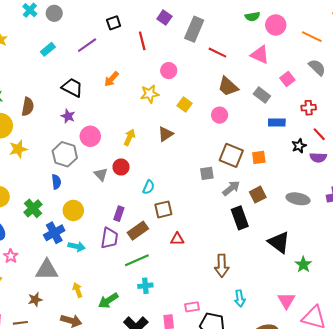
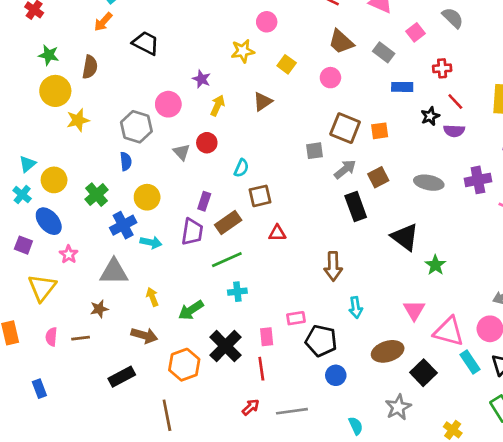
orange arrow: (111, 79) -> (103, 22), moved
purple star: (68, 116) -> (202, 79), moved

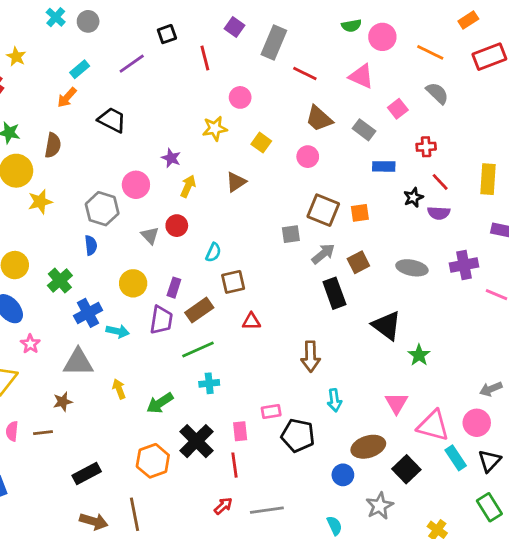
yellow circle: (147, 197) -> (133, 283), moved
brown arrow: (144, 335) -> (94, 521), moved
blue circle: (336, 375) -> (343, 475), moved

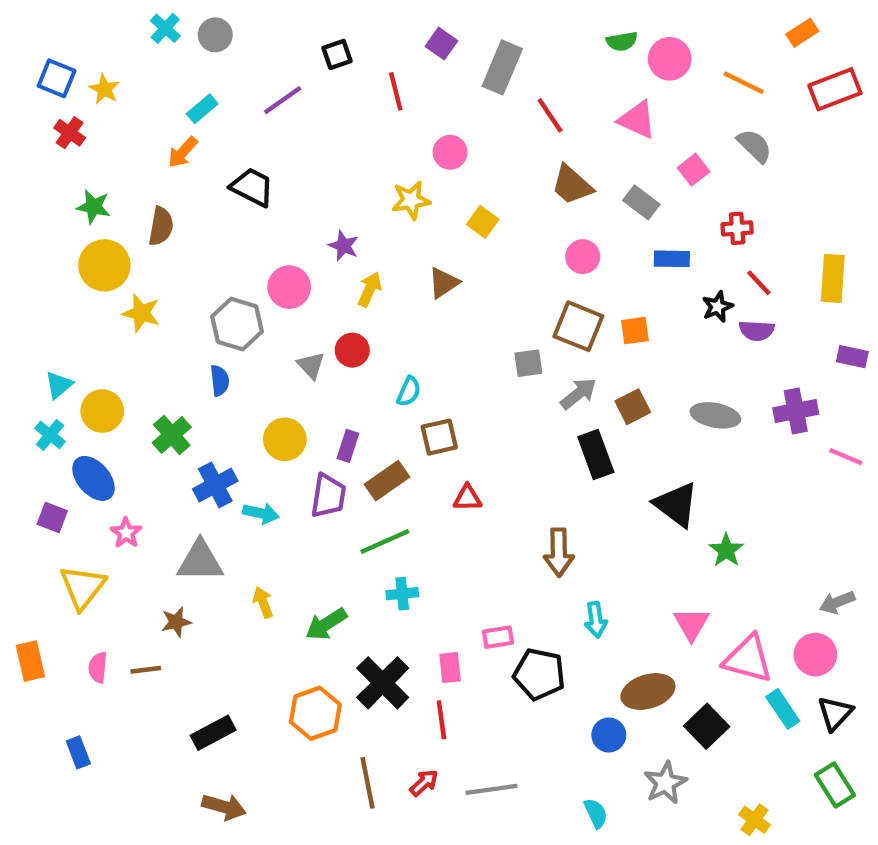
red line: (305, 74) -> (550, 115), turned 30
pink circle: (308, 157) -> (583, 257), moved
yellow star: (40, 202) -> (141, 313), turned 30
brown line: (135, 514) -> (367, 783), moved

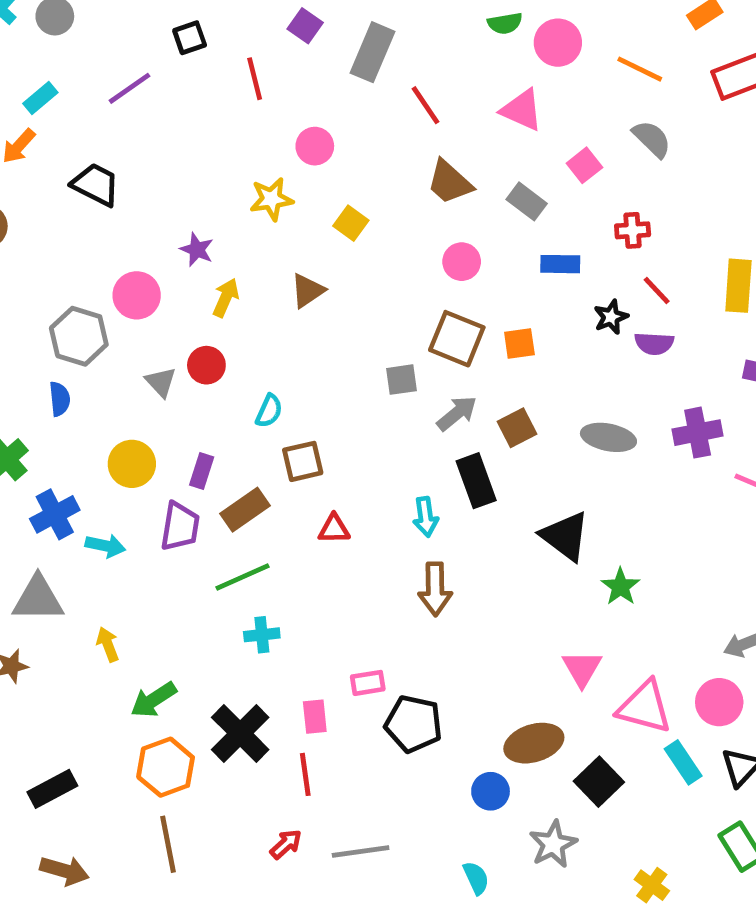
cyan arrow: (596, 620) -> (426, 517), moved
green arrow: (326, 624) -> (153, 700), moved
brown line: (367, 783) -> (168, 844), moved

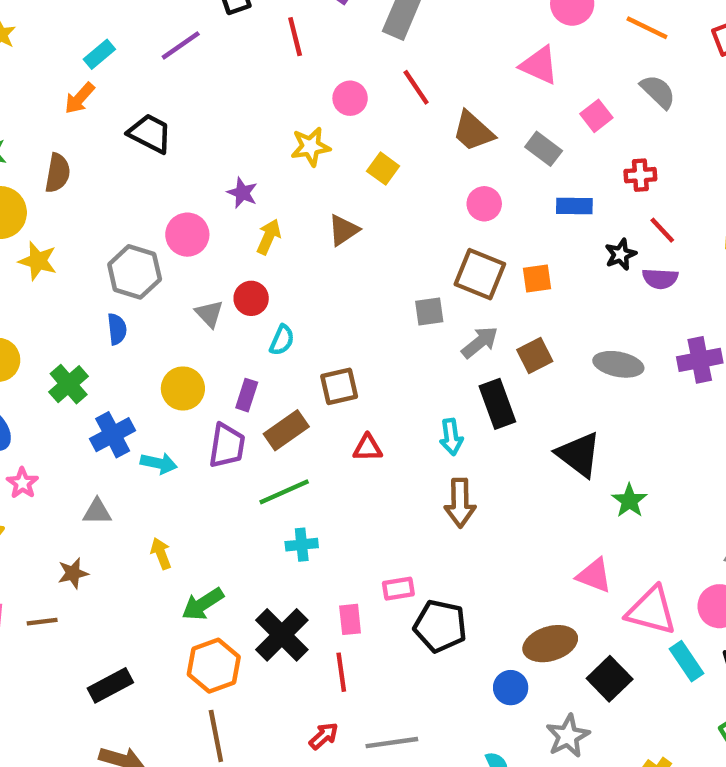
red line: (426, 105) -> (416, 87), moved
cyan semicircle: (269, 411) -> (282, 340), moved
gray triangle: (38, 599) -> (97, 512), size x0.6
pink triangle: (582, 668) -> (594, 575), turned -39

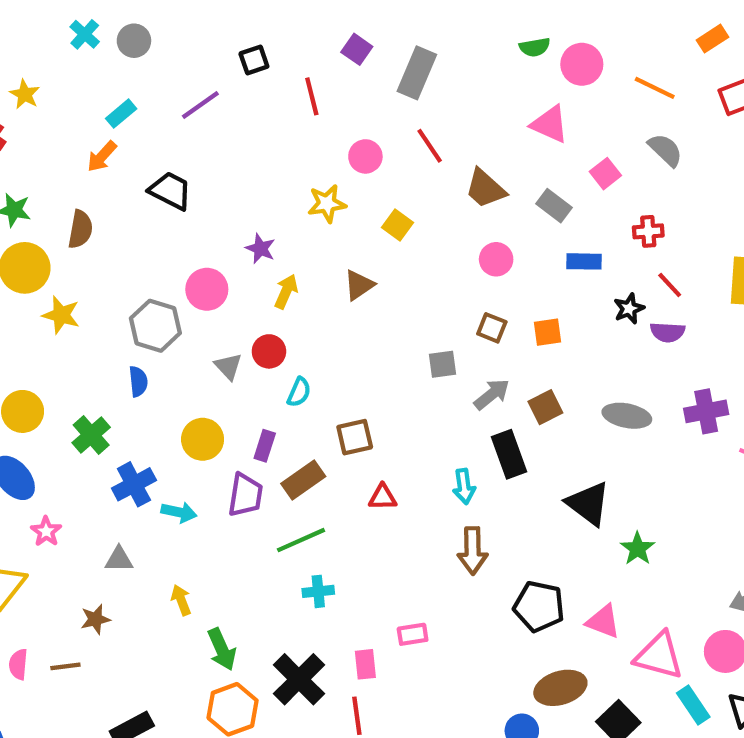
brown square: (480, 274) -> (492, 328), size x0.6
green arrow: (203, 604) -> (222, 649), turned -81
black pentagon: (440, 626) -> (539, 606), moved

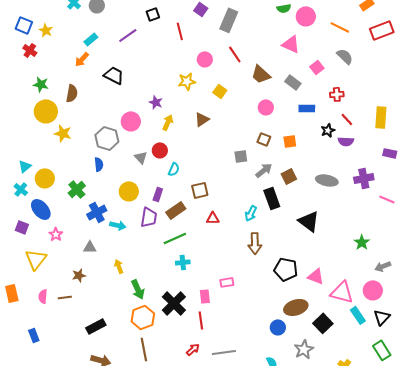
cyan arrow: (464, 486) -> (251, 213), turned 35
green star: (638, 549) -> (362, 242), moved

